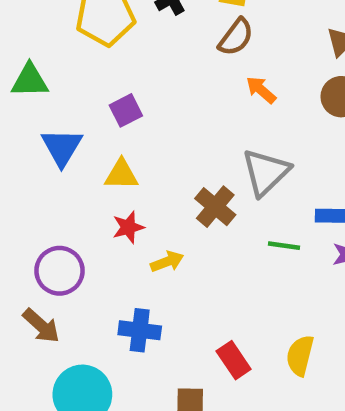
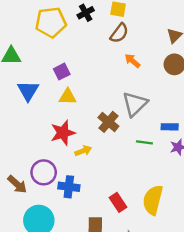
yellow triangle: (121, 175) -> (68, 97), moved
red star: (128, 227) -> (63, 133), size x1.5
purple circle: (59, 271) -> (44, 172), moved
yellow semicircle: (300, 356) -> (153, 200), size x1.4

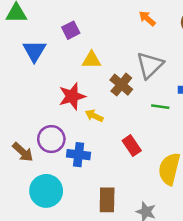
yellow triangle: (68, 97) -> (92, 60), moved
yellow arrow: (83, 151) -> (94, 116), turned -133
red rectangle: (118, 202) -> (132, 146), moved

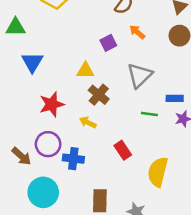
purple square: (71, 30) -> (108, 43), moved
brown cross: (121, 85) -> (99, 95), moved
red star: (72, 96) -> (52, 104), moved

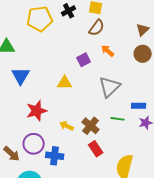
brown cross: (99, 95) -> (91, 126), moved

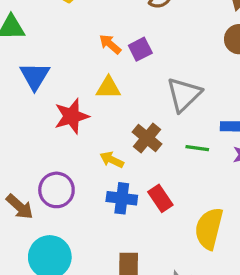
orange arrow: (108, 51) -> (110, 44), moved
red star: (37, 111) -> (72, 116), moved
brown cross: (91, 126) -> (147, 138), moved
blue cross: (55, 156) -> (122, 198), moved

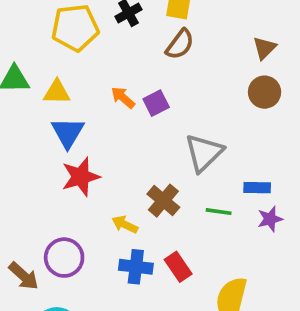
blue triangle: (35, 76) -> (68, 133), moved
yellow triangle: (108, 88) -> (57, 92), moved

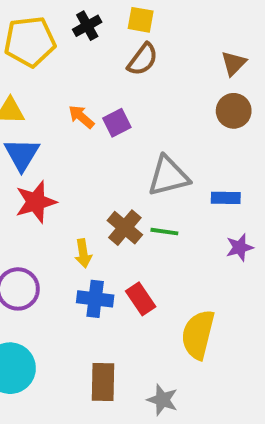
gray triangle: (204, 153) -> (168, 176), turned 30
blue rectangle: (257, 188) -> (226, 198), moved
green line: (219, 212) -> (164, 232), moved
yellow arrow: (125, 224) -> (83, 253), turned -125

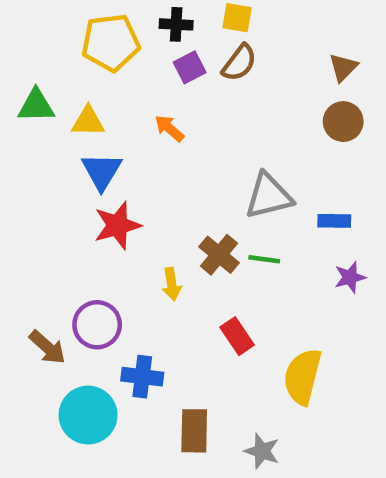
black cross: (87, 26) -> (176, 24), turned 32
purple square: (117, 123) -> (190, 67), moved
blue cross: (95, 299) -> (142, 377), moved

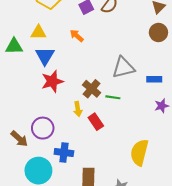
green triangle: (36, 106) -> (14, 46), moved
brown cross: (219, 255) -> (92, 89), moved
green line: (264, 259) -> (113, 97), moved
red rectangle: (237, 336) -> (96, 122), moved

